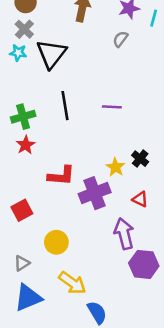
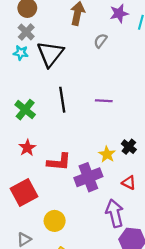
gray semicircle: (120, 39) -> (100, 41), moved
green cross: (23, 117) -> (25, 110), turned -35
red star: (26, 145) -> (27, 148), moved
red square: (22, 210) -> (24, 193), size x1.4

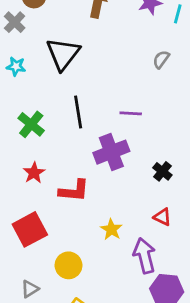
gray cross: (26, 32) -> (15, 22), moved
gray semicircle: (100, 41) -> (161, 59), moved
cyan star: (21, 53) -> (16, 66), moved
yellow star: (107, 154) -> (111, 229), moved
purple cross: (88, 177) -> (111, 152), moved

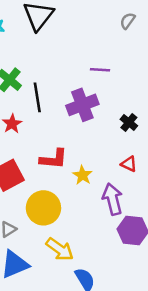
black line: (78, 112) -> (37, 97), moved
red L-shape: (74, 191) -> (54, 159), moved
yellow circle: (69, 265) -> (43, 208), size x1.4

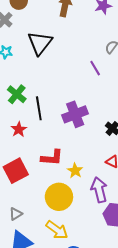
purple line: (100, 70) -> (95, 68), moved, turned 56
yellow circle: (43, 208) -> (59, 197), moved

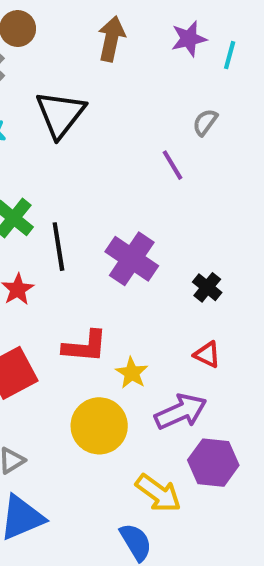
purple cross: (75, 114) -> (132, 259), turned -35
purple arrow: (99, 190) -> (181, 412), turned 80
yellow arrow: (57, 230) -> (158, 493), moved

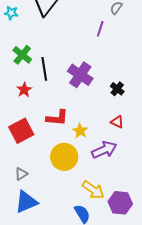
purple line: (173, 165) -> (100, 29), turned 49
purple hexagon: (213, 463) -> (120, 203), moved

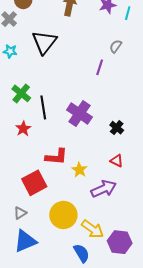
red square: (21, 131) -> (34, 183), moved
yellow circle: (64, 157) -> (63, 215), moved

